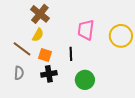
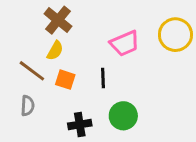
pink trapezoid: (86, 30) -> (125, 43), turned -120
yellow circle: (121, 36) -> (175, 35), moved
black cross: (49, 74) -> (80, 124), moved

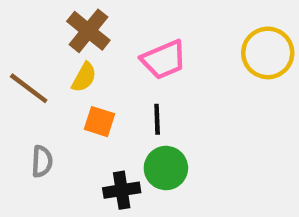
pink trapezoid: (125, 43) -> (164, 60), moved
brown line: (32, 71) -> (29, 88), moved
green circle: (123, 116) -> (166, 168), moved

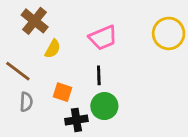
brown cross: (88, 31) -> (35, 21), moved
brown line: (29, 88) -> (18, 71), moved
orange square: (100, 122) -> (62, 92), moved

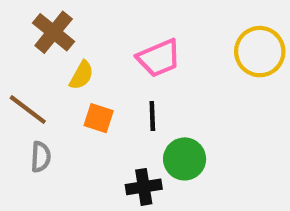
orange square: (62, 92) -> (99, 118), moved
green circle: (104, 106) -> (185, 159), moved
black cross: (76, 120) -> (144, 187), moved

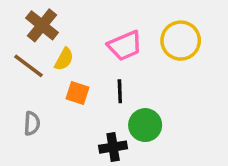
yellow circle: (260, 52) -> (181, 41), moved
brown line: (28, 110) -> (29, 66), moved

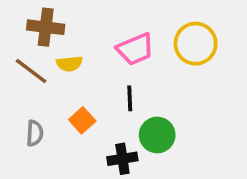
brown cross: (42, 25) -> (46, 27), turned -32
yellow semicircle: (64, 59) -> (69, 64), turned 55
orange square: (78, 93) -> (82, 120), moved, turned 30

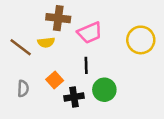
brown cross: (46, 27) -> (58, 18), moved
yellow circle: (196, 44) -> (141, 40), moved
black cross: (122, 159) -> (74, 97), moved

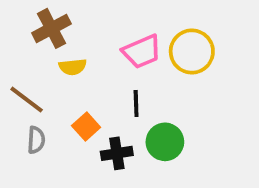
brown cross: (58, 18) -> (52, 28), moved, turned -35
yellow circle: (141, 40) -> (192, 52), moved
brown line: (21, 47) -> (27, 100), moved

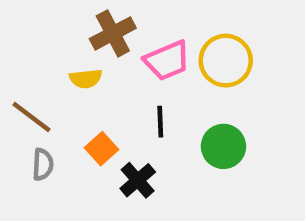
brown cross: (52, 28) -> (113, 33), moved
green circle: (165, 142) -> (223, 146), moved
black cross: (117, 153) -> (138, 180), turned -32

